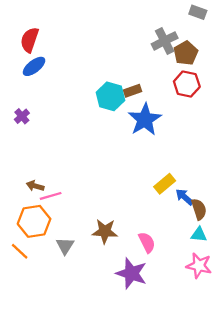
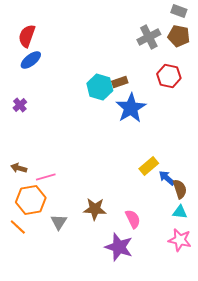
brown pentagon: (186, 53) -> (179, 36), moved, turned -30
brown arrow: (35, 186) -> (19, 168), moved

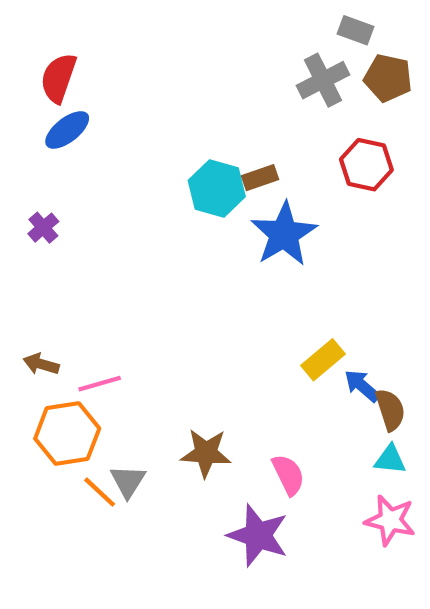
gray rectangle: (179, 11) -> (356, 30), moved
orange line: (18, 227) -> (100, 492), moved

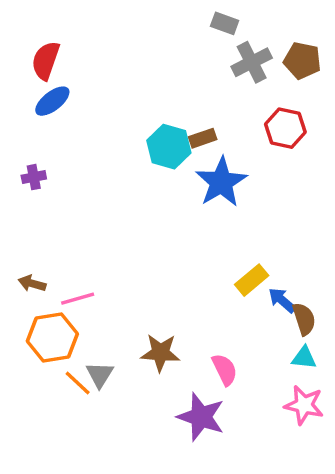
gray rectangle: (356, 30) -> (225, 23), moved
purple cross: (43, 228) -> (34, 177), turned 30

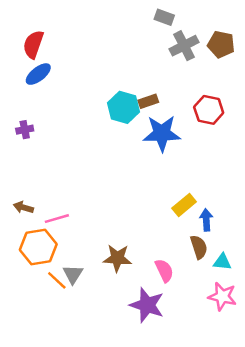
red hexagon: (285, 128) -> (209, 110), moved
blue star: (221, 182) -> (162, 133), turned 30
blue arrow: (282, 300) -> (206, 220), turned 45
brown semicircle: (304, 319) -> (199, 247), moved

